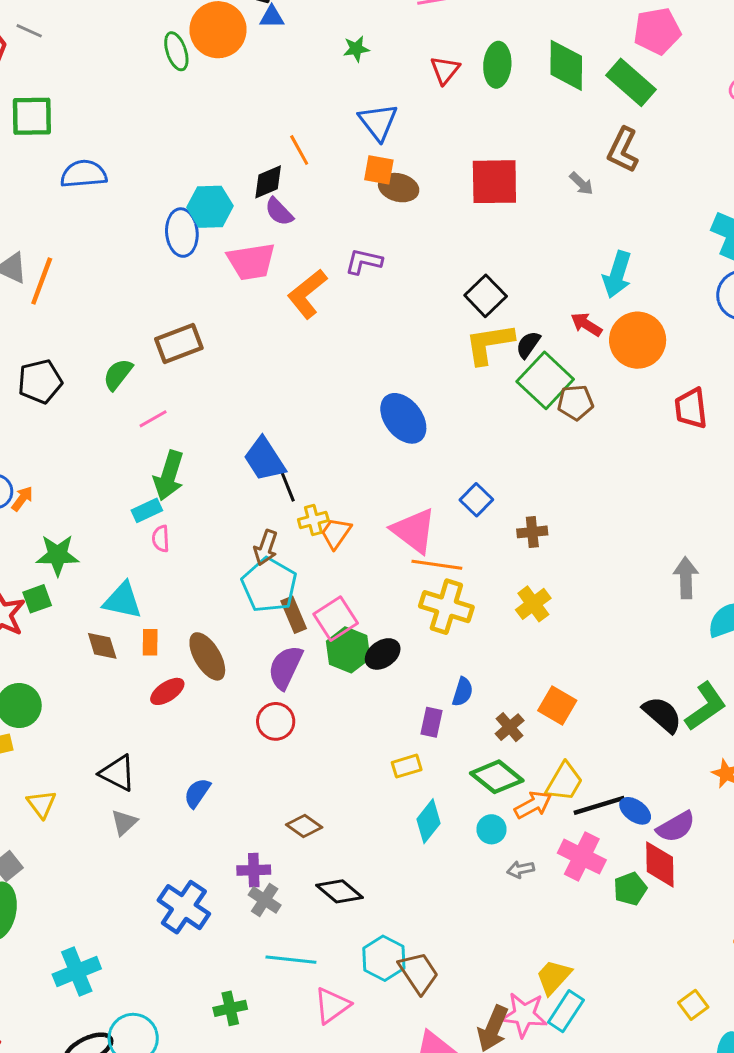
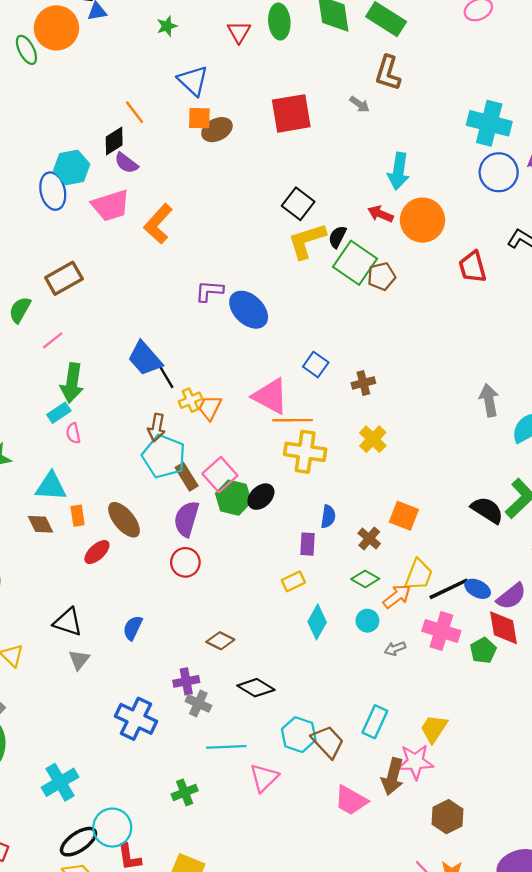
brown ellipse: (399, 188) -> (217, 130), turned -32
purple L-shape: (364, 262) -> (209, 291), moved
green diamond: (497, 777) -> (365, 579), size x0.7
cyan rectangle: (566, 1011) -> (375, 722), moved

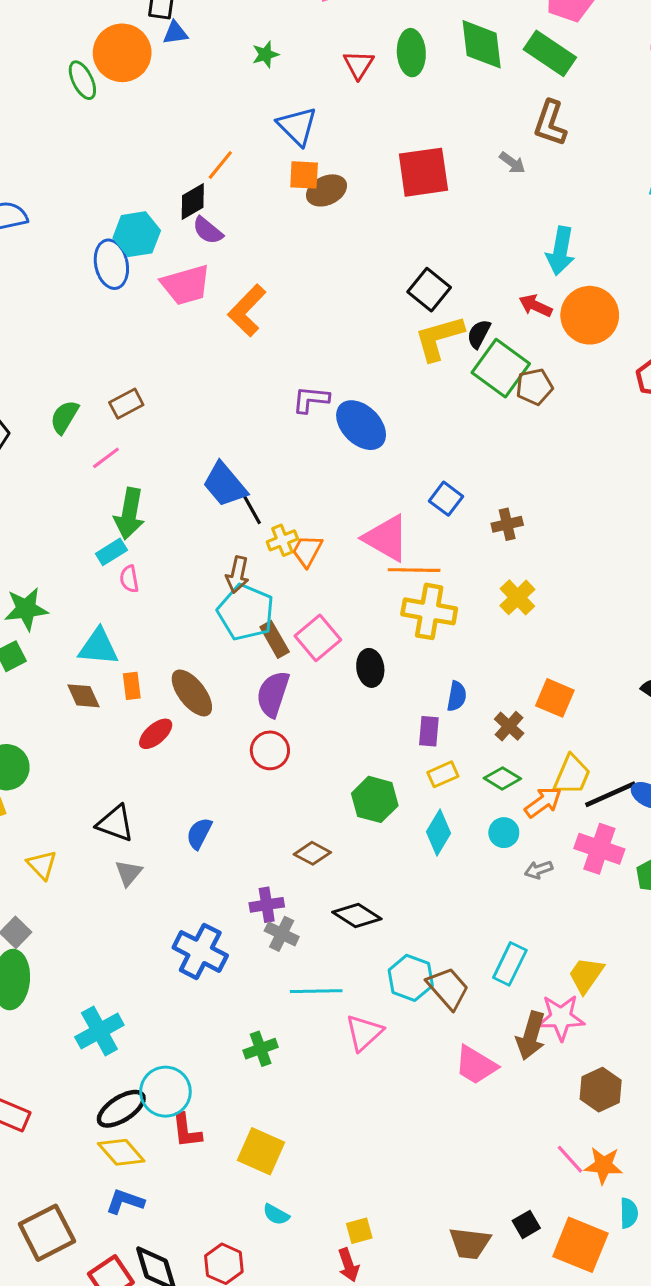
orange line: (135, 112) -> (220, 165), turned 75
brown rectangle: (64, 278) -> (126, 404), moved, size x0.7
black ellipse: (261, 497) -> (370, 668), turned -56
green hexagon: (233, 498) -> (375, 799), moved
yellow rectangle: (293, 581) -> (443, 774), moved

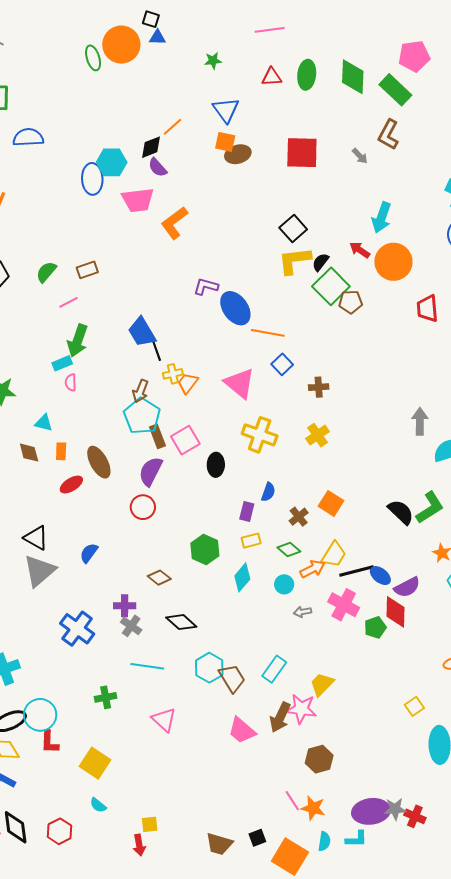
red triangle: (359, 65) -> (272, 77), turned 45
orange line: (414, 570) -> (268, 333), moved
cyan triangle: (98, 647) -> (44, 423), size x0.7
gray triangle: (129, 873) -> (39, 571), size x1.8
pink triangle: (364, 1033) -> (164, 720), moved, turned -44

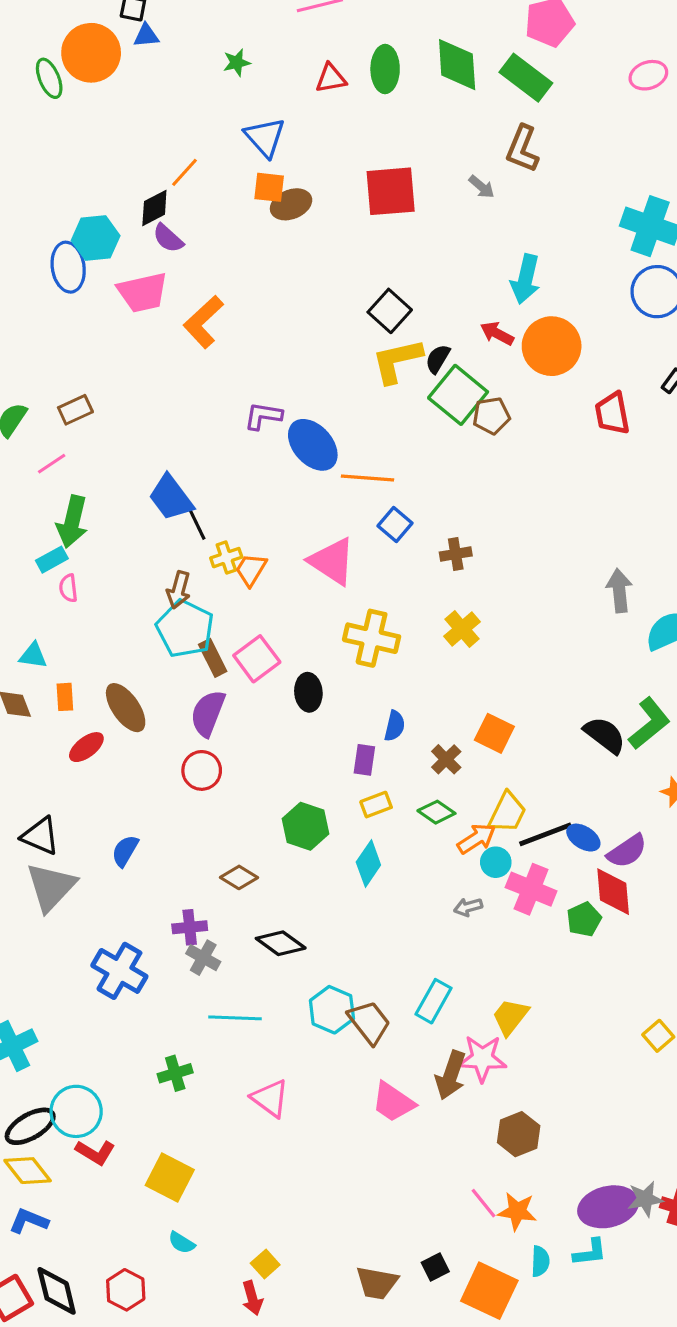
cyan circle: (284, 584) -> (496, 862), moved
red L-shape: (49, 742) -> (95, 1152), turned -55
yellow square: (150, 824) -> (265, 1264), turned -30

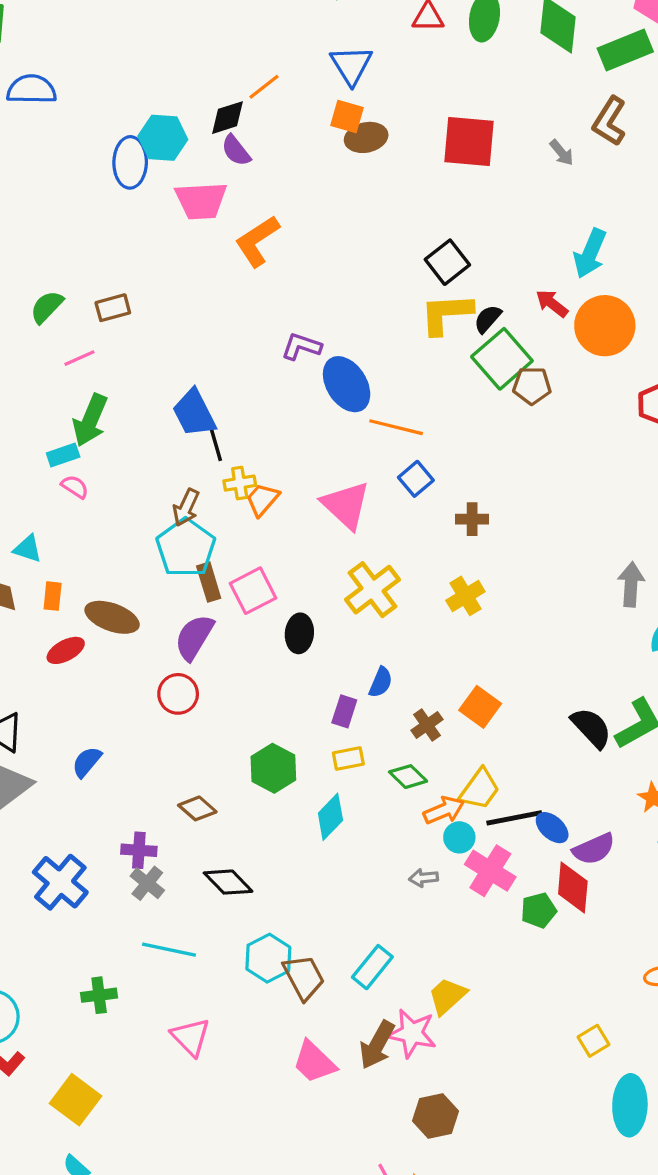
green rectangle: (526, 78) -> (625, 50), turned -69
pink semicircle: (68, 588) -> (75, 487), turned 120
yellow cross: (372, 638) -> (372, 590), turned 30
brown ellipse: (126, 708) -> (112, 617), turned -45

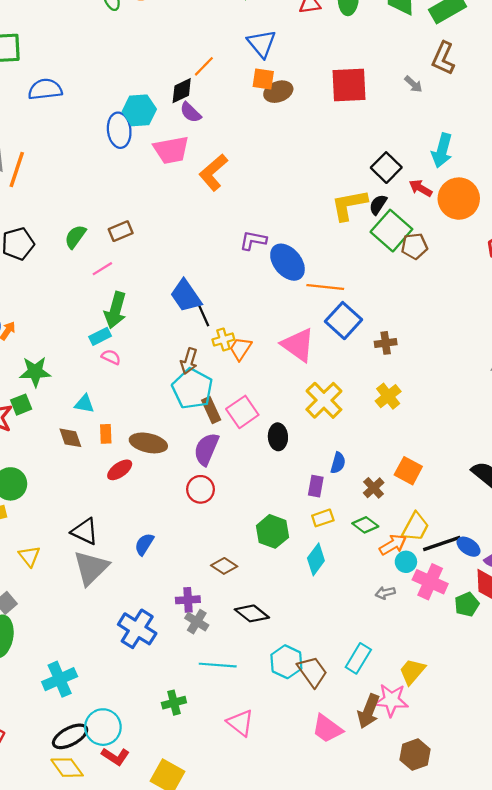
black square: (447, 262) -> (386, 168), moved
blue square: (416, 479) -> (344, 321), size x1.5

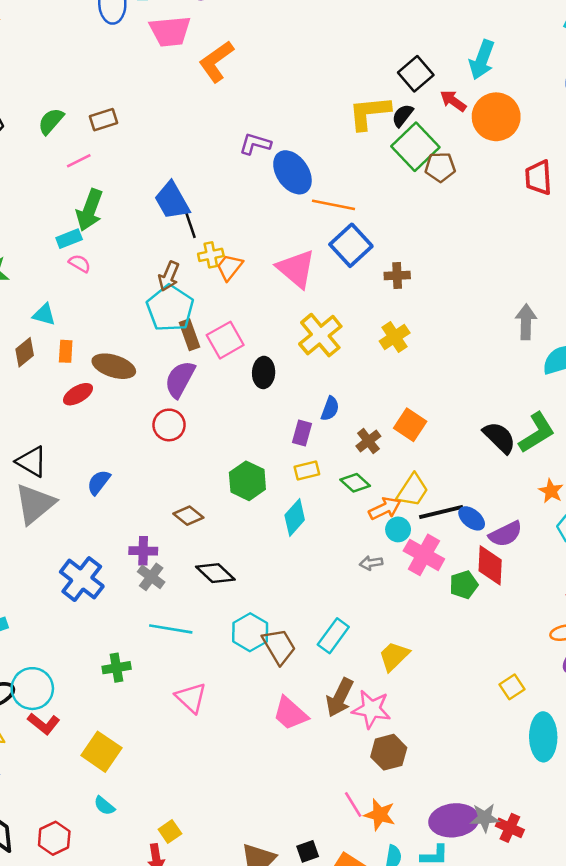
brown diamond: (70, 438) -> (25, 352), turned 65
pink star: (391, 700) -> (371, 709), moved

